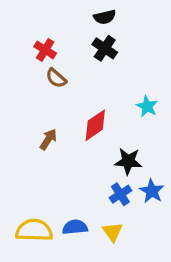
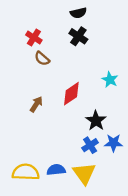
black star: (128, 161) -> (96, 121), turned 30
blue star: (152, 191) -> (113, 143), turned -30
yellow triangle: (113, 232) -> (84, 173), size x1.5

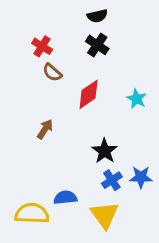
red diamond: (71, 94) -> (89, 94), moved
black star: (96, 121) -> (105, 151), moved
blue semicircle: (56, 170) -> (65, 198), moved

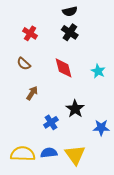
brown semicircle: (52, 73) -> (24, 64), moved
red diamond: (89, 94) -> (64, 68), turned -70
blue cross: (112, 180) -> (51, 122), moved
blue semicircle: (65, 198) -> (49, 153), moved

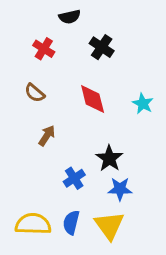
black semicircle: (70, 11) -> (70, 17), moved
blue star: (101, 128) -> (120, 189), moved
blue semicircle: (49, 153) -> (71, 222), turned -70

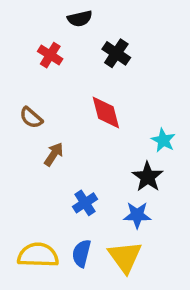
brown semicircle: (35, 93) -> (31, 118), moved
cyan star: (143, 104) -> (163, 140), moved
black star: (109, 158) -> (148, 177), moved

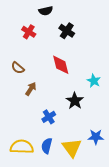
black star: (148, 177) -> (75, 101), moved
blue star: (137, 215) -> (96, 137), moved

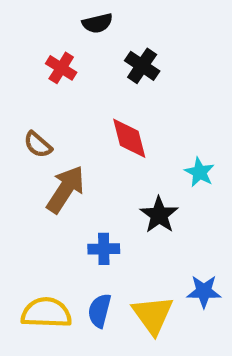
brown arrow: (31, 89) -> (65, 189), size x1.6
blue cross: (49, 117) -> (104, 249), turned 32

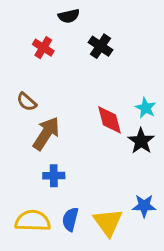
red diamond: (129, 138) -> (109, 120), moved
cyan star: (200, 172) -> (146, 108), moved
black star: (159, 215) -> (141, 141), moved
blue cross: (104, 249) -> (54, 176), moved

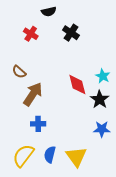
blue star: (144, 206) -> (102, 129), moved
yellow semicircle: (33, 221) -> (23, 156), turned -55

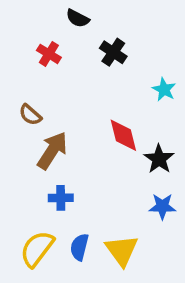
black semicircle: (49, 11) -> (78, 18), turned 40
cyan star: (103, 76) -> (164, 89), moved

